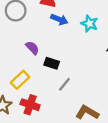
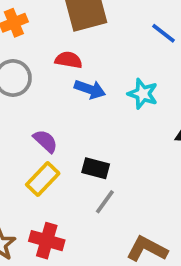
black rectangle: (52, 63) -> (96, 168), moved
yellow rectangle: (20, 80) -> (43, 179), moved

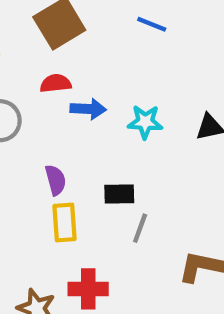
cyan star: (143, 94) -> (145, 122), moved
purple semicircle: (45, 141) -> (56, 180), turned 48
yellow rectangle: (43, 179) -> (65, 222), turned -32

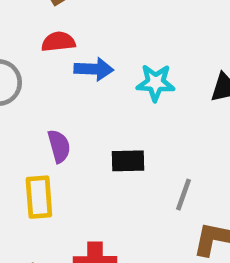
yellow rectangle: (65, 222) -> (39, 197), moved
gray line: (140, 228) -> (183, 195), moved

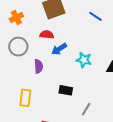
blue arrow: (94, 69) -> (59, 49), turned 133
purple semicircle: (59, 146) -> (39, 66), moved

